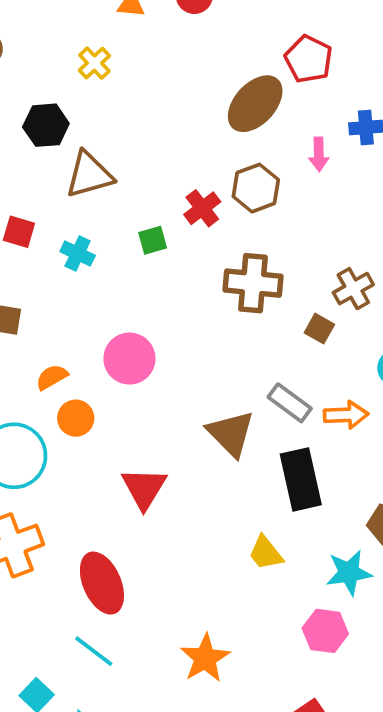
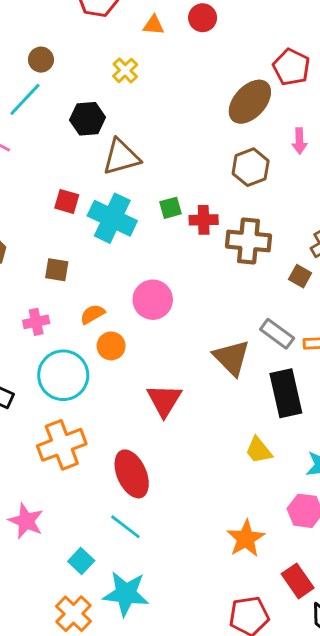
red cross: (202, 208) -> (204, 220), moved, turned 36
cyan cross: (78, 253) -> (112, 218), size x1.8
orange star: (205, 658) -> (246, 539), moved

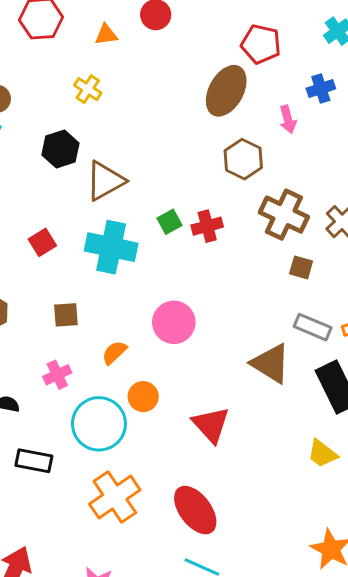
red square: (67, 201) -> (42, 242), moved, turned -35
brown cross: (248, 241) -> (284, 215), moved, turned 33
brown square: (300, 276) -> (301, 267), moved
orange circle: (111, 346) -> (143, 397), moved

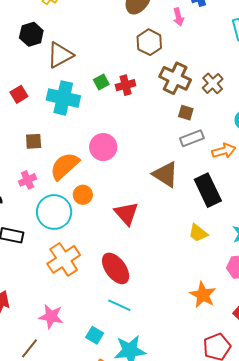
gray rectangle: (313, 327) -> (192, 138), moved, turned -45
orange semicircle: (114, 353) -> (65, 166), size x1.8

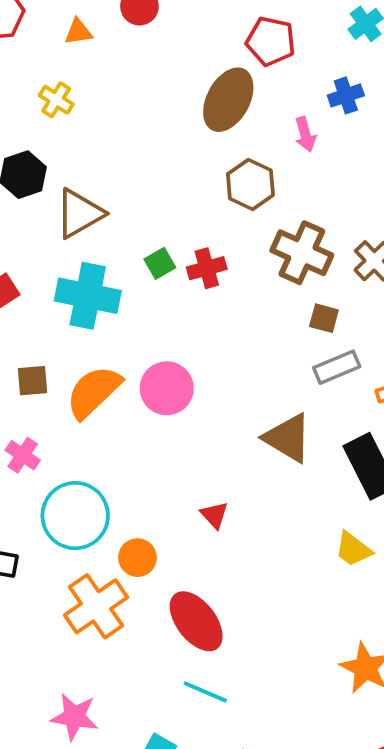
orange semicircle: (65, 166) -> (94, 392), moved
pink cross: (28, 180) -> (23, 455), turned -30
orange circle: (83, 195) -> (137, 558), moved
red triangle: (126, 213) -> (214, 515), size x0.6

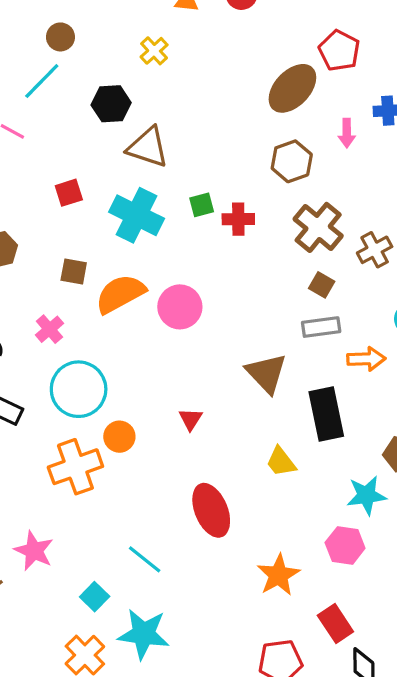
brown triangle: (79, 213) -> (148, 147), turned 33
yellow trapezoid: (353, 549) -> (281, 462), moved
red ellipse: (196, 621) -> (211, 510), moved

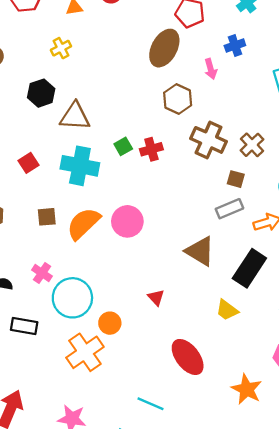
yellow cross: (154, 51) -> (61, 48), turned 30
brown square: (322, 285) -> (236, 179), moved
pink cross: (49, 329) -> (42, 273), moved
black rectangle: (326, 414) -> (249, 268), turned 60

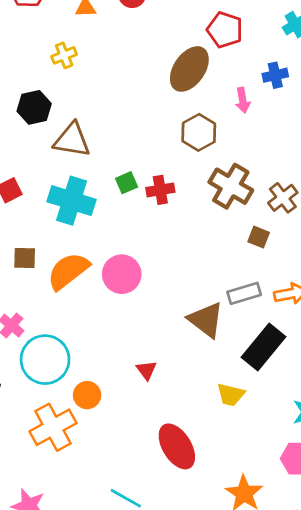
gray rectangle: (229, 209) -> (244, 293), moved
yellow trapezoid: (227, 310) -> (231, 395), turned -30

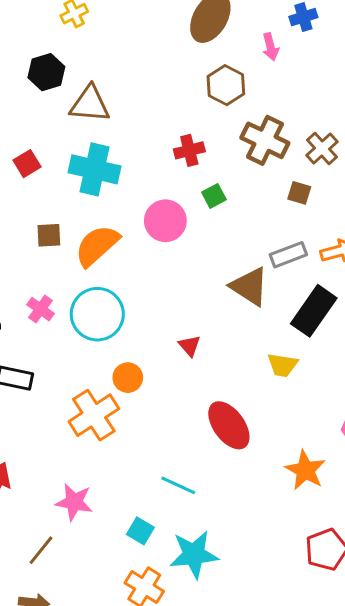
green square: (127, 183) -> (214, 196), moved
pink circle: (122, 274) -> (165, 221), moved
cyan circle: (45, 360) -> (97, 314), moved

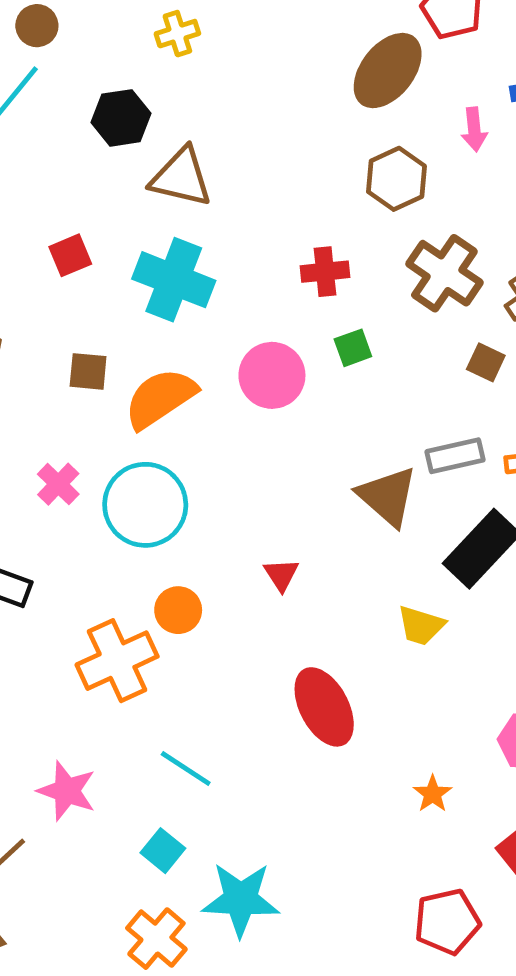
orange star: (305, 470) -> (433, 794), size x0.6
cyan line: (178, 485) -> (186, 769), moved

